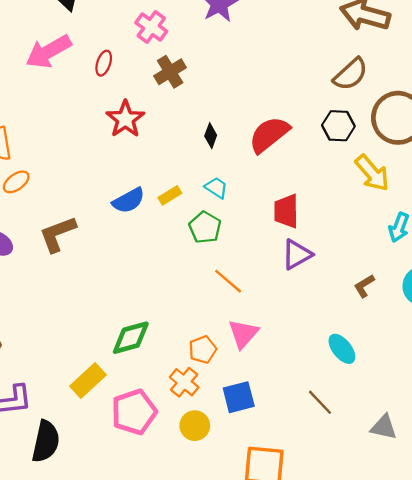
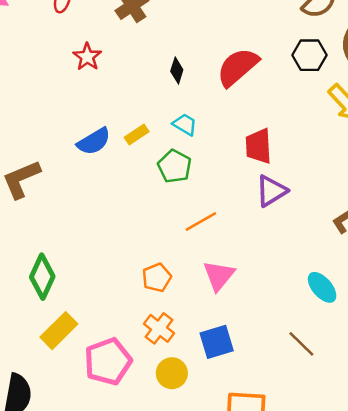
red star: (125, 119) -> (87, 57), size x0.7
orange line: (228, 281) -> (201, 221), turned -68
green diamond: (131, 338) -> (42, 277), moved, turned -48
orange pentagon: (203, 350) -> (157, 278), moved

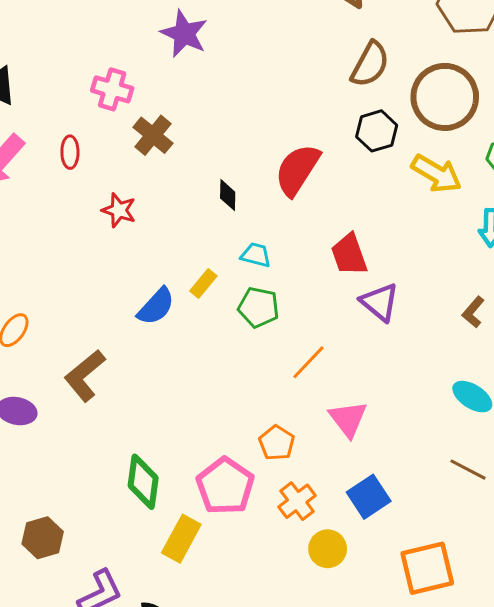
purple triangle: (271, 191) -> (380, 302), turned -32
orange cross: (159, 328) -> (297, 501), turned 32
pink pentagon: (108, 361) -> (225, 486), moved

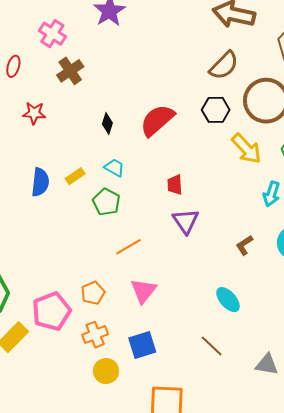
red star: (119, 210) -> (34, 113), turned -30
red trapezoid: (349, 255) -> (175, 185), size x0.7
blue semicircle: (156, 306) -> (40, 182), turned -52

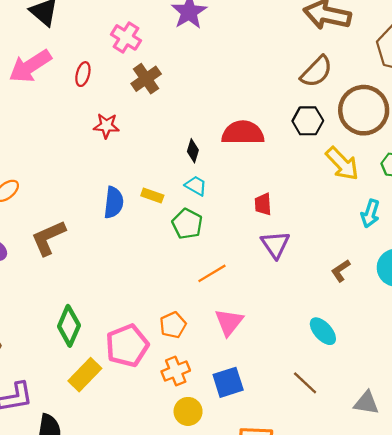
red semicircle: (157, 120) -> (243, 133), turned 42
black diamond: (107, 124) -> (193, 151), moved
yellow rectangle: (75, 176) -> (152, 195), turned 54

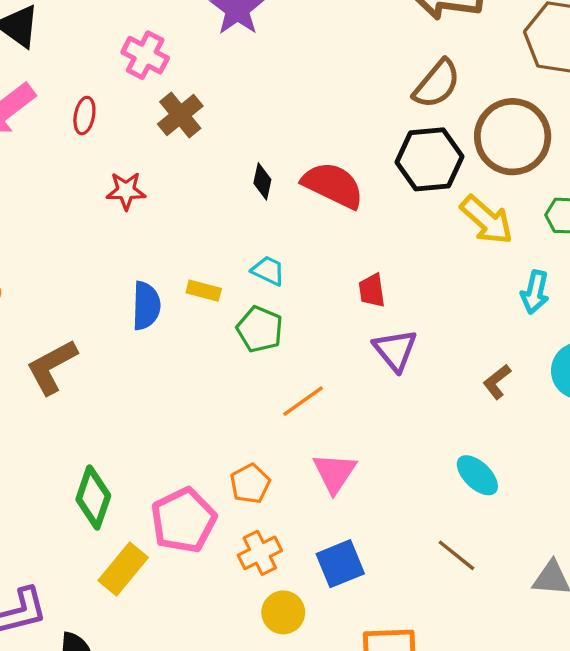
black hexagon: (308, 121) -> (430, 159), size x1.4
red semicircle: (243, 133) -> (333, 185), turned 30
black diamond: (193, 151) -> (262, 181), moved

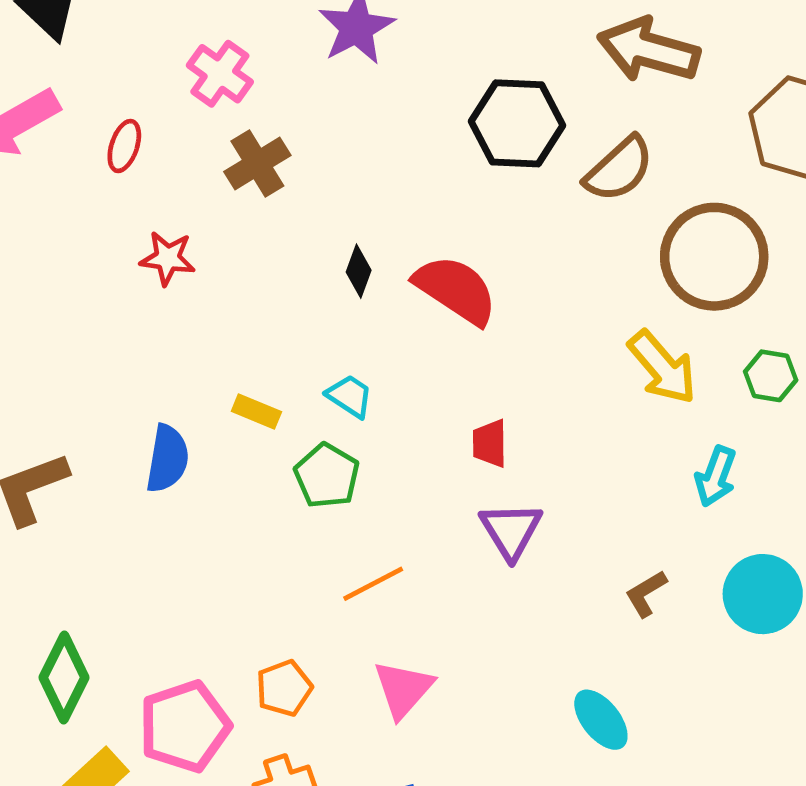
black hexagon: (430, 159) -> (517, 123), moved
blue semicircle: (146, 306) -> (167, 459), moved

